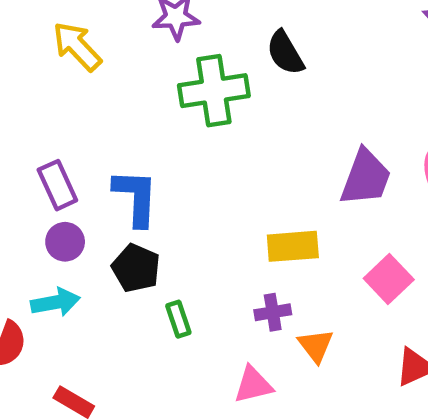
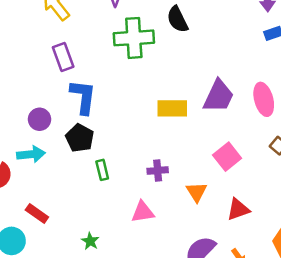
purple rectangle: (57, 185) -> (63, 57), moved
yellow rectangle: (293, 246) -> (172, 108), moved
orange triangle: (316, 346) -> (197, 192), moved

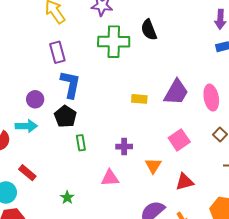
yellow rectangle: (172, 108) -> (139, 99), size x0.7

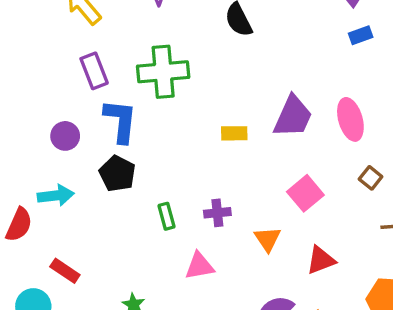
green cross: (114, 42) -> (163, 72), moved
purple circle: (35, 99) -> (65, 136), moved
green rectangle: (81, 143) -> (167, 216), moved

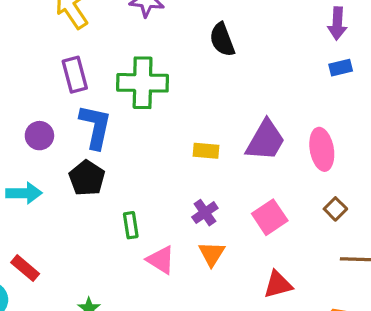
purple cross: (217, 213) -> (205, 213), moved, turned -35
orange triangle: (268, 239) -> (212, 254), moved
pink triangle: (199, 266) -> (161, 260), moved, turned 36

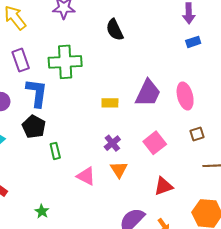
brown square: (335, 209) -> (197, 134), turned 32
green rectangle: (131, 225) -> (55, 151), moved

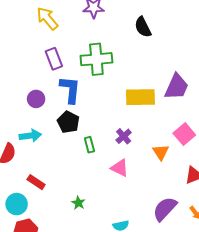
yellow rectangle: (110, 103) -> (140, 97), size x1.8
purple cross: (112, 143) -> (124, 136), moved
orange triangle: (119, 170) -> (161, 152), moved

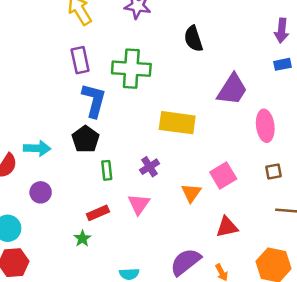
purple trapezoid: (177, 87) -> (232, 89), moved
purple circle: (36, 99) -> (41, 192), moved
pink triangle: (120, 168) -> (139, 204), turned 30
red rectangle: (36, 182) -> (98, 213), moved, turned -66

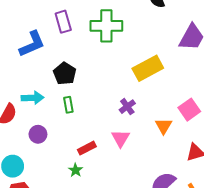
blue L-shape: (94, 100) -> (32, 44), moved, turned 56
yellow rectangle: (177, 123) -> (148, 68), turned -32
black pentagon: (86, 139) -> (65, 73), moved
green rectangle: (107, 170) -> (68, 105), moved

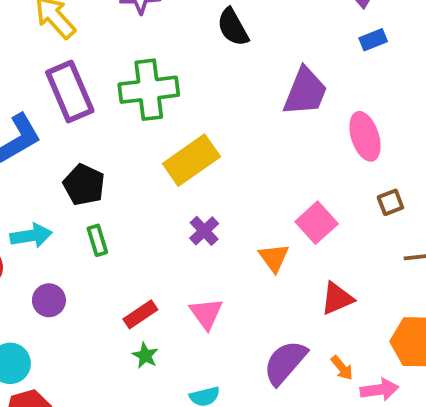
purple rectangle: (63, 22) -> (70, 92), size x1.4
yellow rectangle: (148, 68) -> (191, 160), moved
pink triangle: (121, 138) -> (206, 314), moved
green star: (76, 170) -> (145, 356), moved

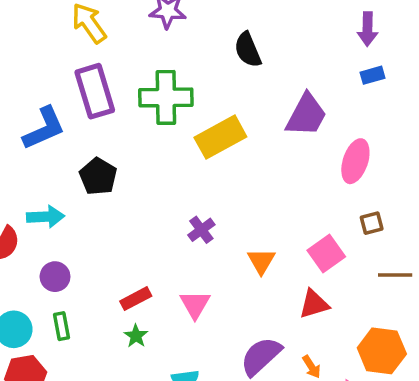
pink ellipse: (365, 136) -> (355, 161), turned 30
yellow rectangle: (191, 160) -> (220, 137), moved
pink square: (317, 223) -> (326, 253), moved
green rectangle: (97, 240) -> (62, 326), moved

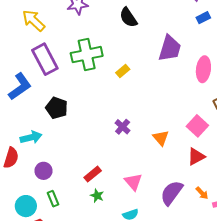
yellow rectangle: (220, 137) -> (123, 71), size x0.5
pink triangle: (195, 304) -> (133, 182), moved

